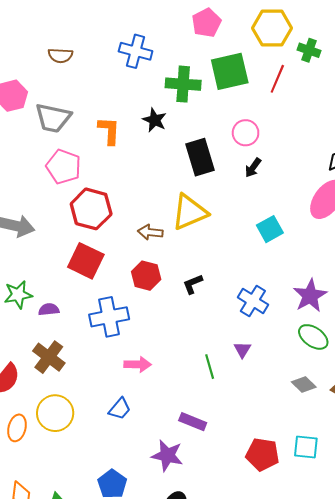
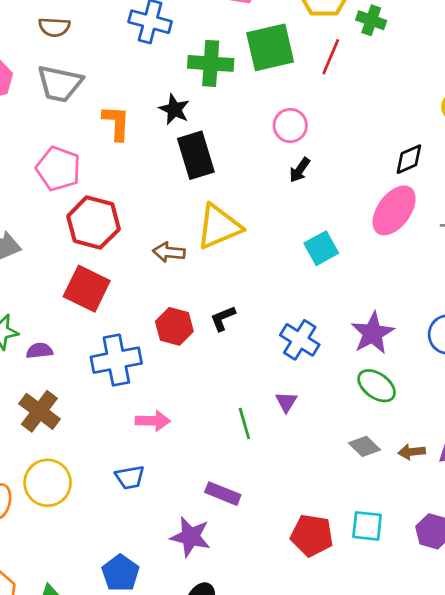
gray trapezoid: (53, 118) -> (60, 84), moved
black rectangle: (200, 157) -> (196, 155), moved
red hexagon: (146, 276) -> (174, 326), moved
blue trapezoid: (120, 409) -> (130, 477), turned 40

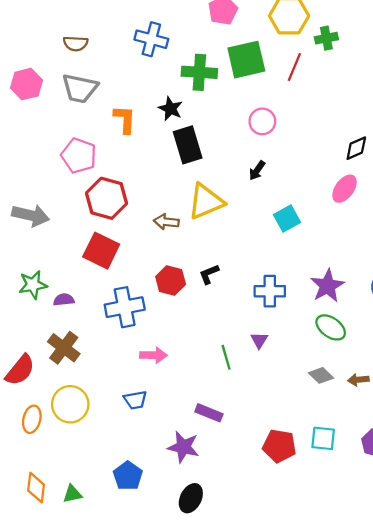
green cross: (371, 20) -> (326, 38), turned -30
black arrow: (300, 170) -> (257, 171), moved
pink ellipse: (394, 210) -> (345, 189), size x0.7
blue cross: (300, 340) -> (270, 291), turned -32

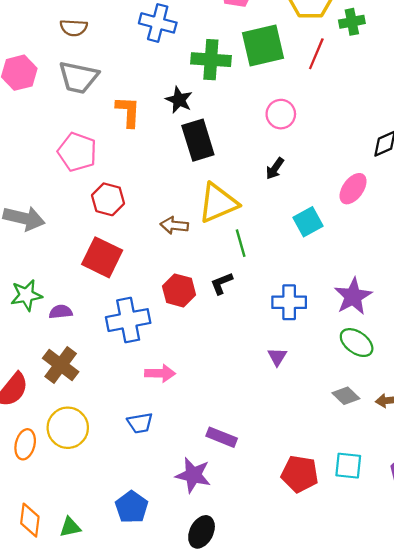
pink ellipse: (345, 189) -> (353, 189), moved
red hexagon: (106, 198) -> (108, 199), size x0.7
green line: (226, 357) -> (241, 243), moved

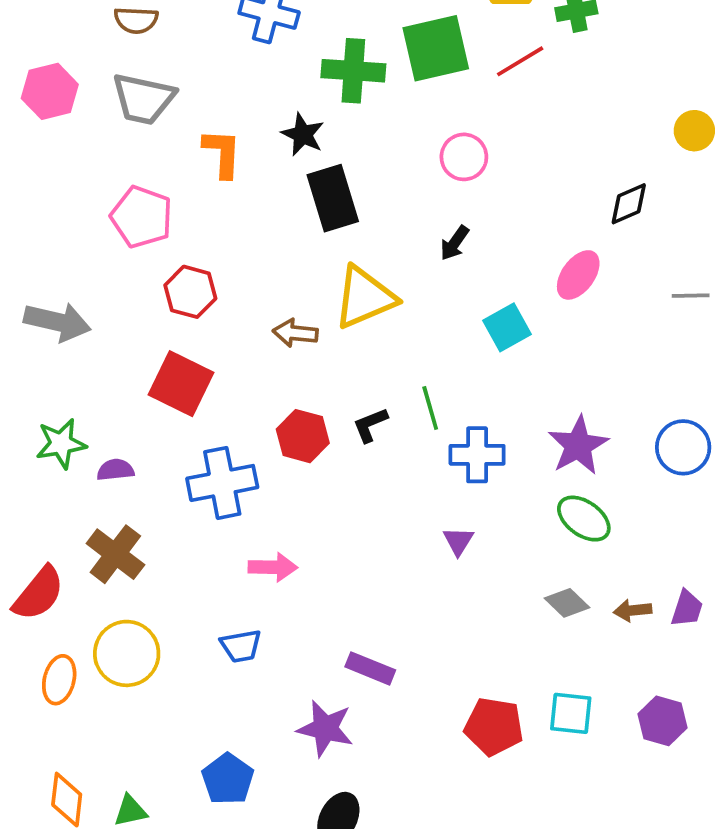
red line: (316, 54) -> (520, 61), turned 36
green line: (241, 243) -> (430, 408), moved

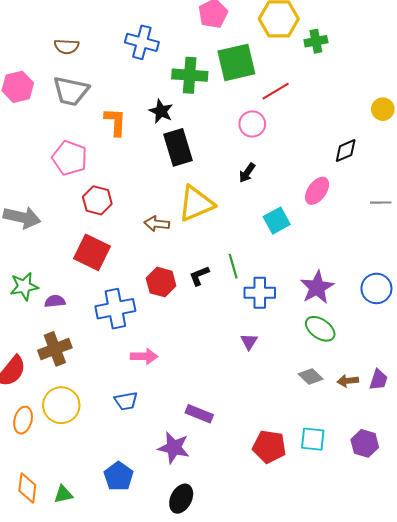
red line: (520, 61) -> (276, 91), moved
brown cross: (115, 554) -> (55, 349), turned 32

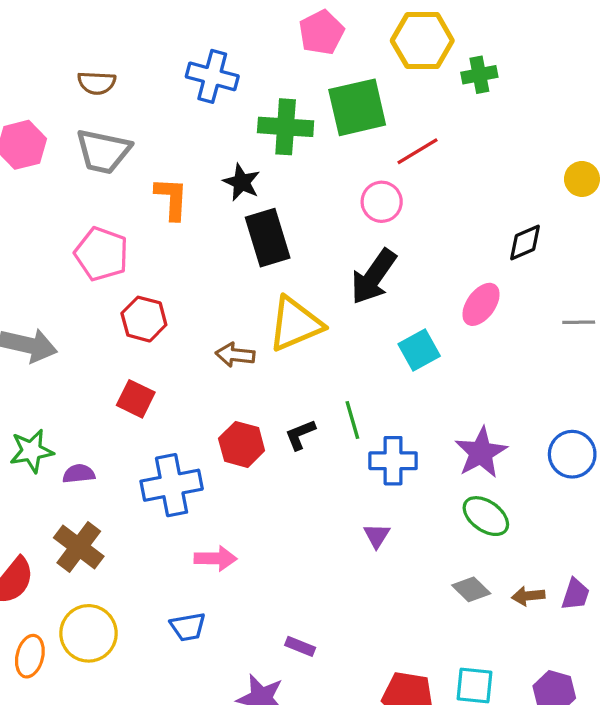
black arrow: (247, 173) -> (374, 277), size x1.8
red square: (92, 252) -> (136, 399), size x0.7
brown cross: (55, 349) -> (79, 547), turned -32
purple rectangle: (199, 414) -> (300, 646), size x0.7

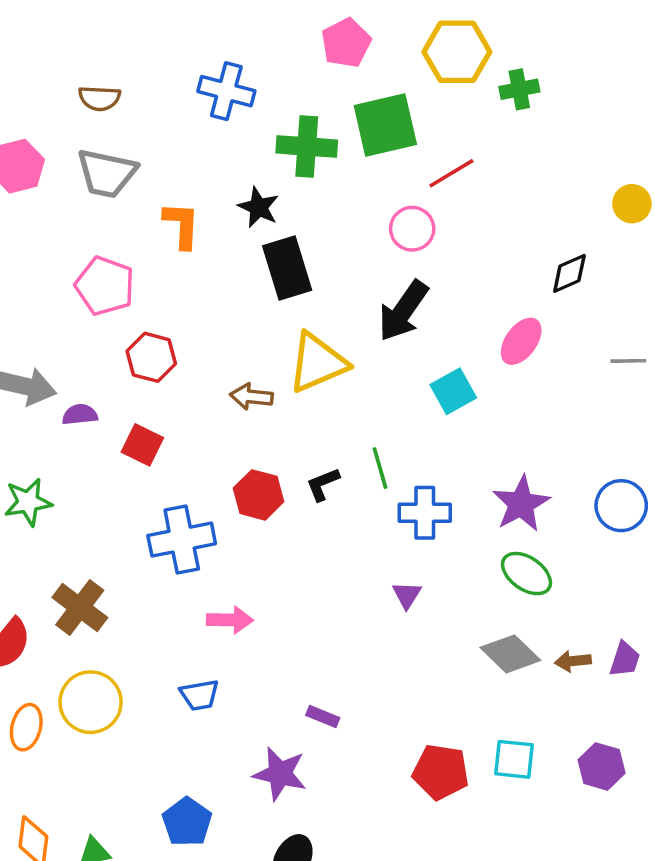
purple semicircle: (79, 474) -> (80, 415), moved
gray diamond: (471, 589) -> (510, 654), size x1.4

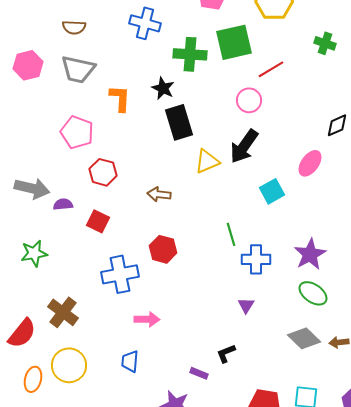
green cross: (519, 89) -> (325, 43), moved, turned 30
yellow triangle: (317, 363) -> (207, 161), moved, size x0.7
black L-shape: (323, 484) -> (226, 353), moved
blue trapezoid: (200, 695) -> (130, 361), turned 105

